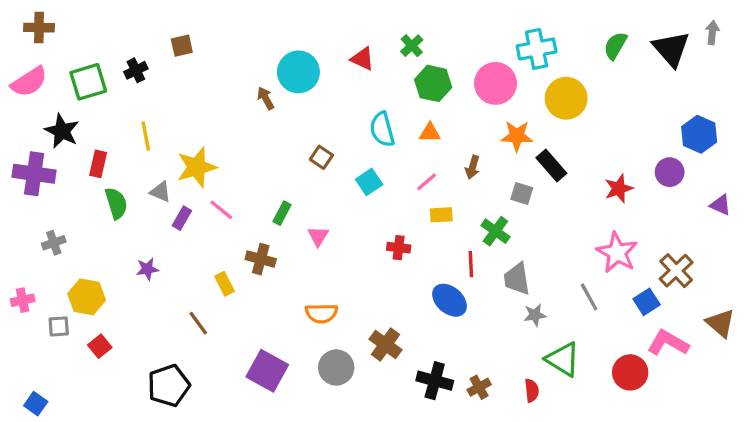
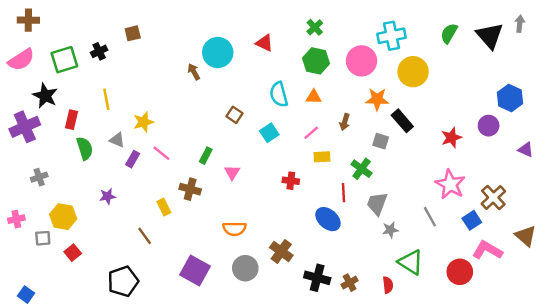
green cross: (412, 46) -> (315, 27), moved
yellow star: (197, 167) -> (143, 122), size x0.7
purple cross: (34, 174) -> (25, 127), turned -32
gray trapezoid: (517, 279) -> (377, 203), turned 30

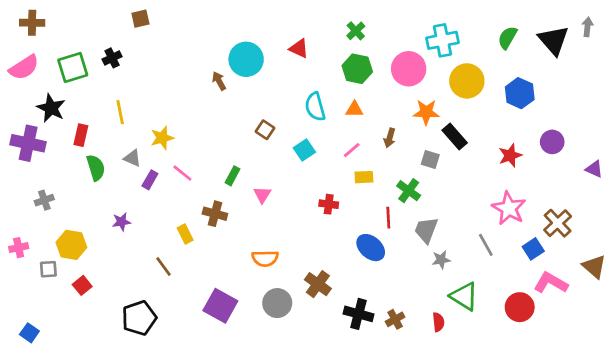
brown square: (133, 33) -> (140, 19), moved
blue hexagon: (510, 98) -> (520, 93), moved
purple cross: (25, 127) -> (28, 143), turned 36

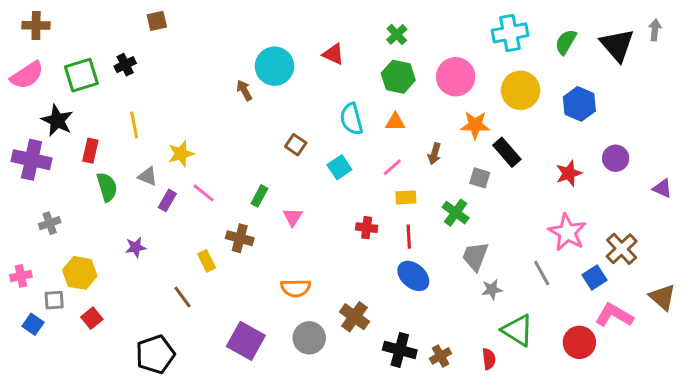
cyan cross: (442, 40) -> (510, 33), moved
red line: (388, 218) -> (409, 237), moved
blue square: (29, 333) -> (33, 324), moved

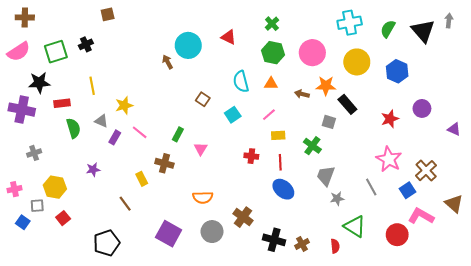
black star: (57, 120) -> (39, 83), turned -30
red rectangle: (90, 151) -> (62, 103), turned 70
brown arrow: (434, 154) -> (302, 94), moved, turned 88

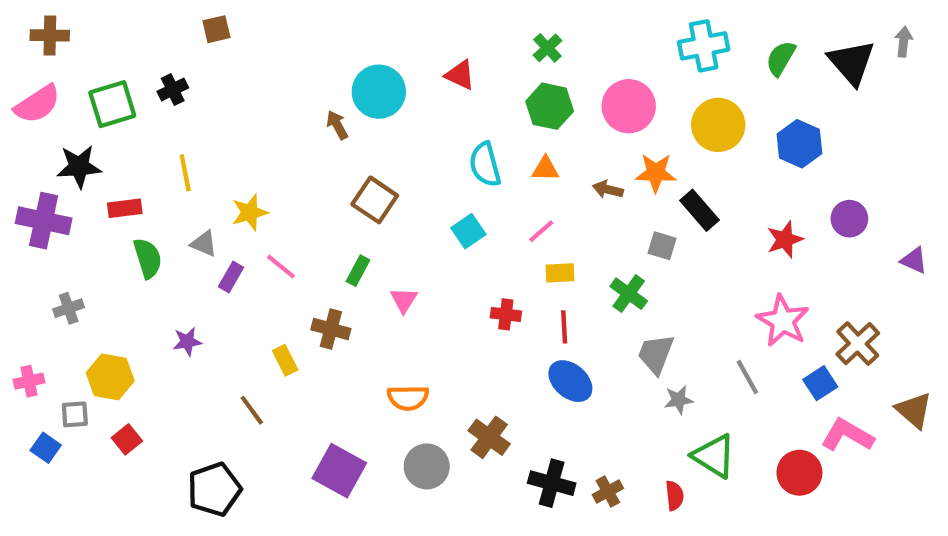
brown square: (203, 99) -> (375, 200), moved, size x1.5

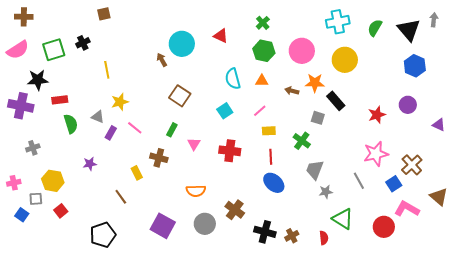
blue hexagon: (799, 144) -> (415, 66), moved
yellow line: (185, 173) -> (107, 70), moved
red cross: (506, 314) -> (230, 151), moved, size x1.5
pink star: (783, 321) -> (376, 154), turned 30

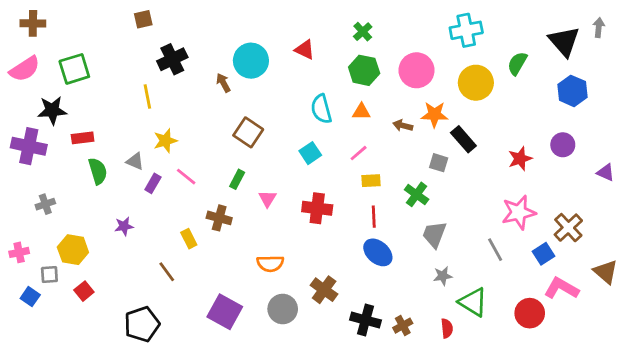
green semicircle: (375, 28) -> (517, 63), moved
black cross: (83, 43) -> (172, 59), moved, size x1.5
gray star: (326, 192) -> (443, 276), moved

